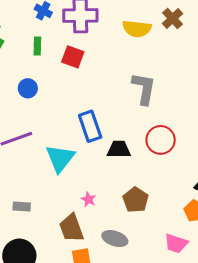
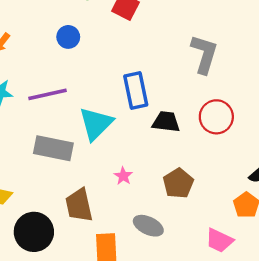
gray rectangle: (22, 207) -> (53, 148), moved, size x1.8
brown trapezoid: (71, 228) -> (79, 205), moved

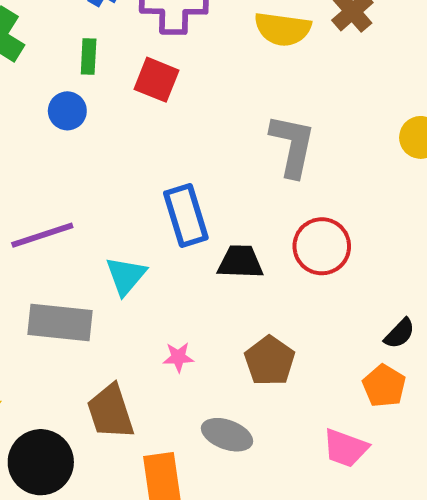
blue circle: (68, 37) -> (67, 111), moved
cyan triangle: (96, 124) -> (126, 276), size x0.7
pink star: (123, 176) -> (178, 357), turned -30

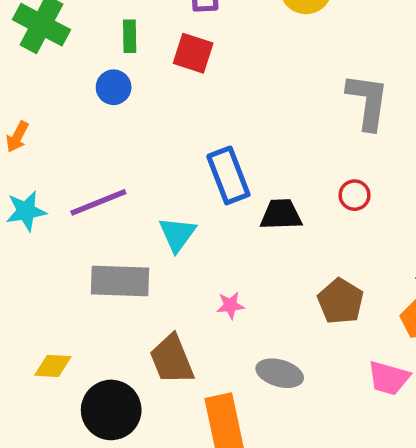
gray L-shape: (292, 145) -> (368, 102), moved
red circle: (322, 246) -> (355, 195), size x0.6
brown pentagon: (270, 361) -> (341, 301), moved

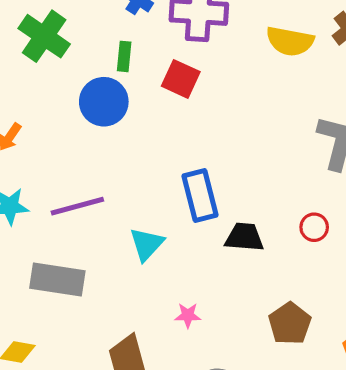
blue circle: (114, 87) -> (104, 102), size x1.5
gray rectangle: (120, 281) -> (57, 280), moved

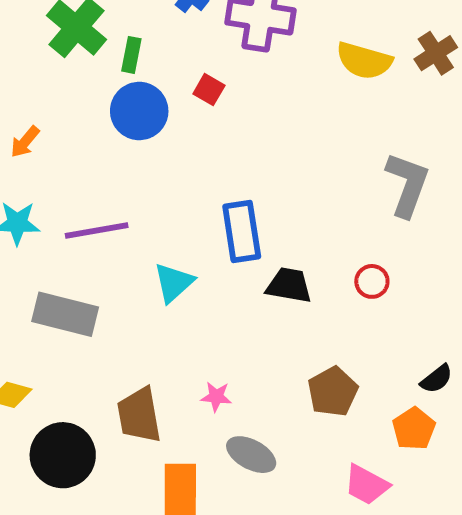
green rectangle: (124, 56) -> (131, 55), moved
red square: (181, 79) -> (209, 90), moved, size x0.7
pink star: (188, 315) -> (216, 397), moved

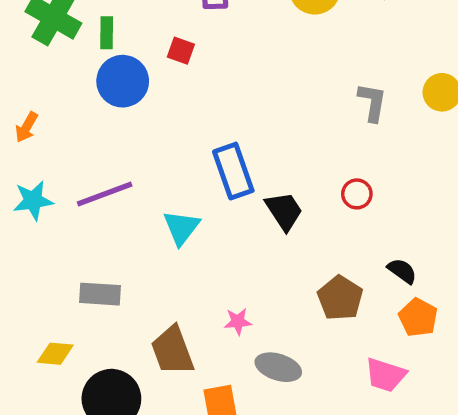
gray L-shape: (407, 184) -> (372, 102), size x0.7
black trapezoid: (289, 285) -> (284, 211), turned 57
gray rectangle: (65, 314) -> (100, 294), moved, size x0.7
black semicircle: (437, 379) -> (402, 271), moved, turned -96

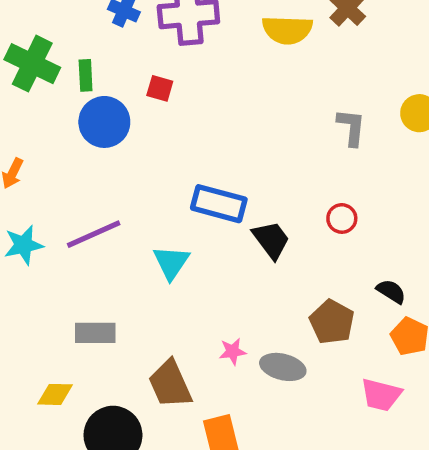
blue rectangle: (233, 171) -> (219, 204), turned -52
gray ellipse: (278, 367) -> (283, 367), moved

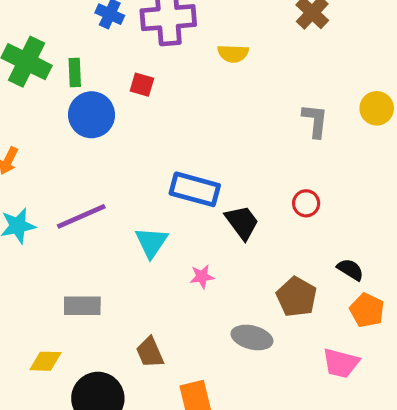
yellow semicircle: (287, 30) -> (233, 54), moved, size x0.7
pink star: (233, 351) -> (202, 277), moved
brown trapezoid: (170, 384) -> (150, 352), size x0.7

